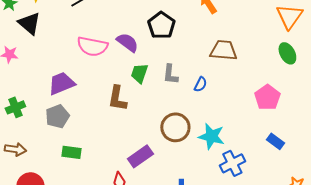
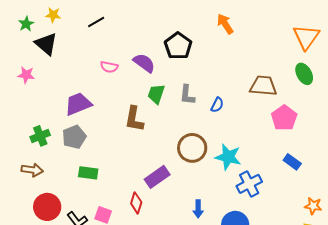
pink semicircle: (92, 46) -> (109, 67), size x0.6
brown trapezoid: (223, 50) -> (263, 86), moved
green cross: (15, 107) -> (40, 136), moved

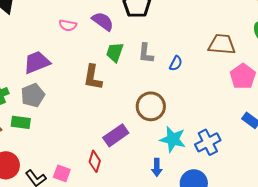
cyan star: (228, 157) -> (173, 139), moved
green rectangle: (88, 173) -> (21, 122), moved

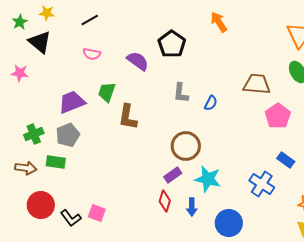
pink semicircle: (68, 25) -> (92, 54), moved
green trapezoid: (115, 52) -> (107, 92), moved
purple rectangle: (116, 135) -> (173, 175), moved, size x0.7
blue cross: (208, 142) -> (262, 184), moved, turned -30
red diamond: (95, 161) -> (165, 201), moved

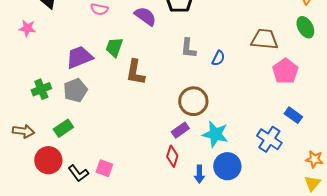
green rectangle: (56, 162) -> (63, 128), moved, turned -42
brown arrow: (26, 168) -> (23, 131), moved
blue arrow: (192, 207) -> (199, 174), moved
blue circle: (229, 223) -> (227, 166), moved

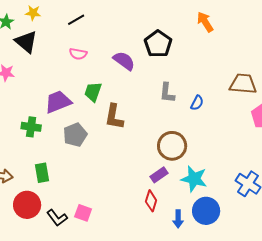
green cross: (41, 89) -> (31, 127), moved, turned 30
gray pentagon: (75, 90) -> (75, 135), moved
green rectangle: (63, 128) -> (42, 173), turned -66

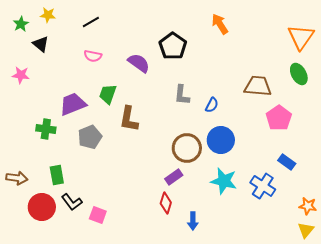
black triangle: (26, 42) -> (41, 44), size x0.7
cyan star: (194, 179) -> (224, 181), moved
blue circle: (206, 211) -> (221, 140), moved
black L-shape: (57, 218) -> (72, 202), moved

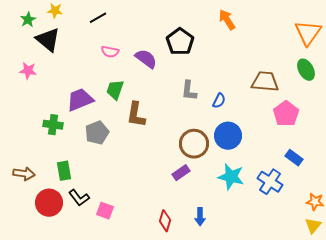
black triangle: (41, 44) -> (48, 40), size x1.5
pink semicircle: (93, 56) -> (110, 52), moved
red diamond: (166, 203) -> (165, 221), moved

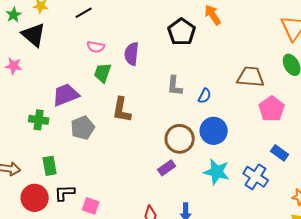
black pentagon: (180, 42) -> (182, 32), moved
purple semicircle: (146, 59) -> (132, 54), turned -120
green trapezoid: (115, 90) -> (103, 73), moved
black L-shape: (79, 198) -> (65, 193), turned 125

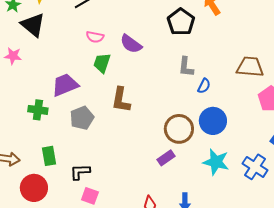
purple semicircle: (132, 54) -> (131, 44), turned -60
gray L-shape: (175, 86) -> (186, 67), moved
black L-shape: (65, 193) -> (80, 172), moved

